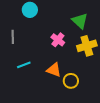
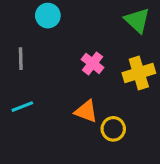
green triangle: (80, 21) -> (137, 20), moved
cyan line: (24, 65) -> (22, 107), moved

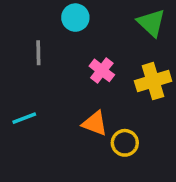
cyan circle: (48, 16) -> (75, 18), moved
gray line: (21, 59) -> (38, 53), moved

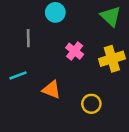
cyan line: (24, 118) -> (18, 75), moved
orange triangle: (95, 123) -> (51, 90), moved

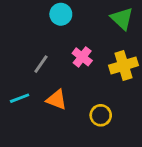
gray line: (28, 38) -> (41, 64), moved, turned 36
cyan line: (18, 75) -> (20, 98), moved

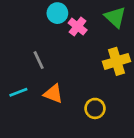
pink cross: (82, 57) -> (78, 27), moved
gray line: (41, 64) -> (39, 60), turned -60

